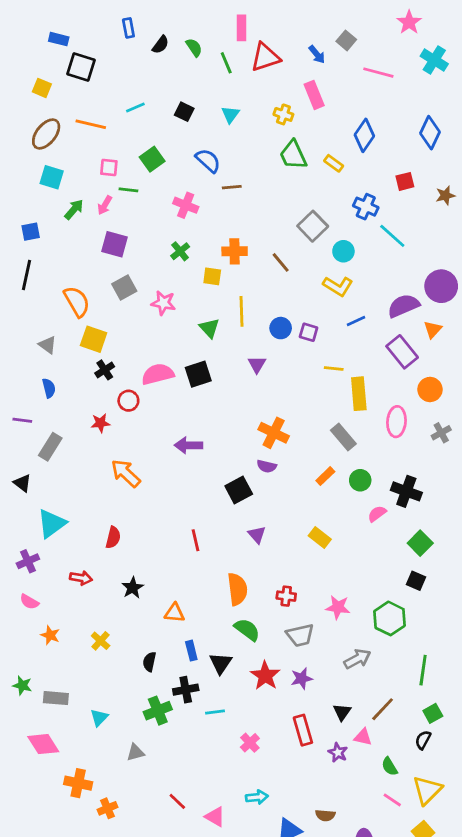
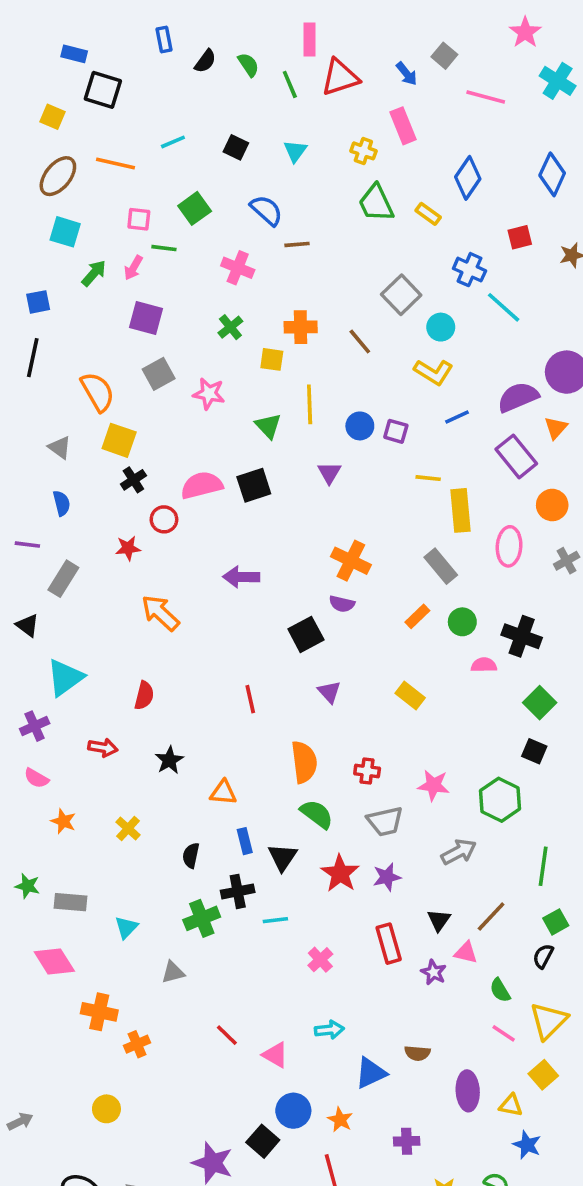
pink semicircle: (377, 514) -> (484, 665), turned 36

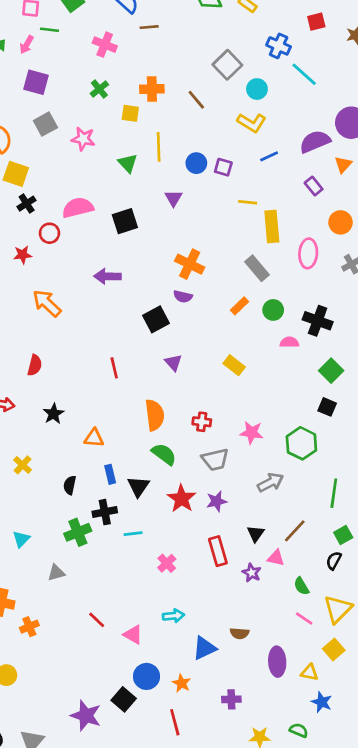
purple rectangle: (516, 456) -> (314, 186), size x0.6
black square: (254, 485) -> (125, 221), moved

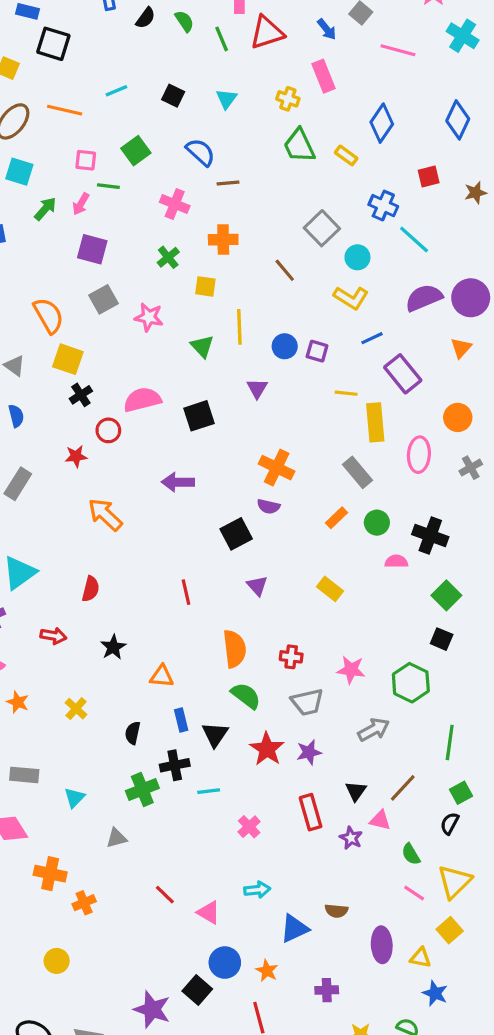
orange cross: (152, 89) -> (223, 240), moved
purple semicircle: (315, 142) -> (424, 298), moved
purple rectangle: (314, 186) -> (403, 374), moved, size x1.6

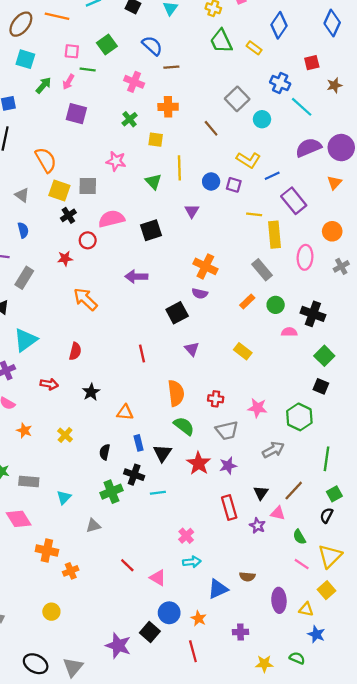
brown star: (476, 193) -> (334, 85), moved
yellow L-shape: (351, 298) -> (248, 160), moved
gray square: (104, 299) -> (88, 186), moved, turned 30
black cross: (175, 765) -> (134, 475), turned 30
pink cross: (249, 827) -> (186, 536), moved

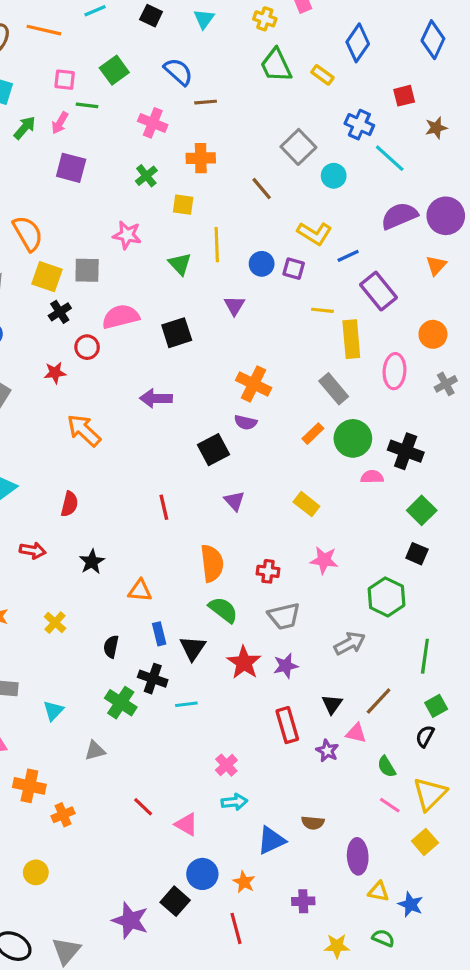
green circle: (276, 305) -> (353, 438), size x1.5
pink star: (257, 408) -> (324, 560), moved
green cross: (111, 492) -> (121, 703), turned -35
yellow triangle: (306, 609) -> (379, 892), moved

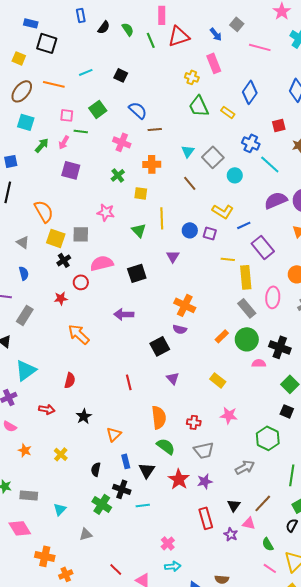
cyan triangle: (204, 19) -> (188, 151), moved
gray rectangle: (334, 389) -> (247, 308), moved
orange triangle: (140, 591) -> (114, 434), turned -49

